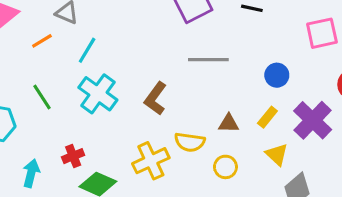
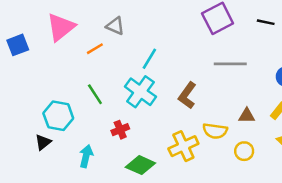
cyan line: (87, 50) -> (149, 59), moved
red cross: (73, 156) -> (120, 130), moved

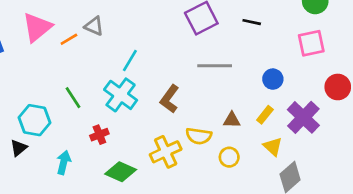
orange line: (95, 49) -> (69, 39), moved

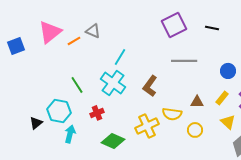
cyan hexagon: (35, 120) -> (59, 111), moved

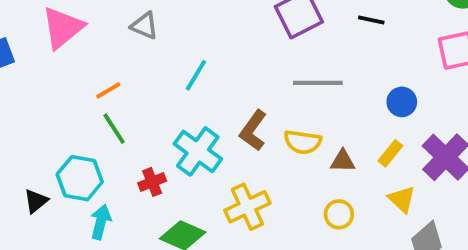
orange line: (74, 41) -> (108, 90), moved
cyan cross: (113, 83) -> (198, 151), moved
yellow semicircle: (172, 114) -> (303, 142), moved

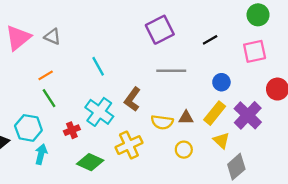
black line: (371, 20) -> (210, 40), moved, turned -42
gray triangle: (145, 26) -> (52, 37), moved
cyan line: (196, 75) -> (98, 66), turned -60
yellow semicircle: (303, 142) -> (162, 122), moved
yellow rectangle: (390, 153) -> (215, 113), size x1.5

